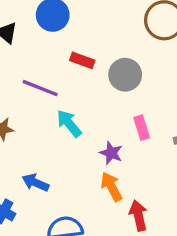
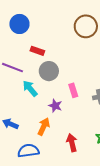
gray circle: (125, 75) -> (49, 71), moved
orange arrow: (111, 187) -> (44, 127), moved, turned 54

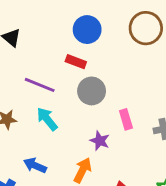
blue circle: (19, 24) -> (87, 30), moved
cyan arrow: (30, 88) -> (47, 119), moved

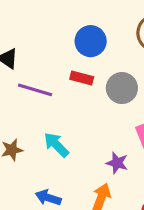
purple line: (40, 85) -> (35, 90), moved
gray circle: (92, 91) -> (122, 88), moved

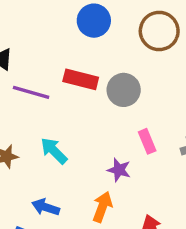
blue circle: (91, 41) -> (94, 21), moved
red rectangle: (82, 78) -> (81, 79), size x1.4

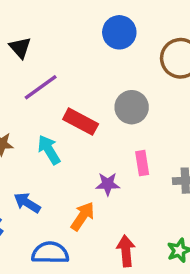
red rectangle: (81, 79) -> (81, 122), moved
purple line: (31, 92) -> (41, 87), turned -66
purple star: (119, 170) -> (108, 184), turned -30

